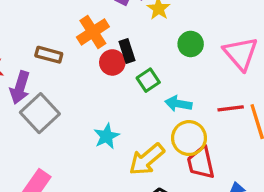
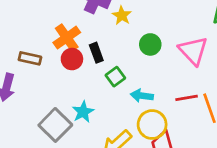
red circle: (112, 62) -> (72, 59), moved
gray square: (40, 113) -> (55, 125), moved
cyan star: (107, 136) -> (83, 112), moved

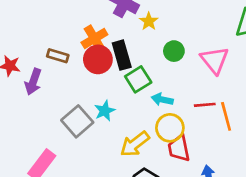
black rectangle: (96, 53) -> (122, 55), size x1.5
red circle: (72, 59) -> (98, 59), size x1.4
green square: (115, 77) -> (138, 79), size x1.4

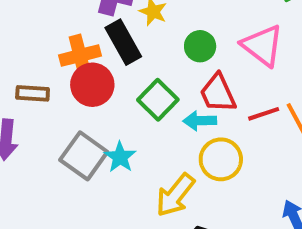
orange cross: (94, 38) -> (80, 55), turned 30
black rectangle: (122, 55) -> (123, 42), moved
gray square: (77, 121) -> (84, 156), moved
red trapezoid: (179, 148) -> (218, 93), moved

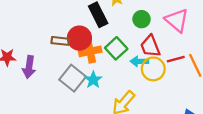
orange cross: (80, 55) -> (90, 51), moved
brown rectangle: (33, 93) -> (60, 41), moved
yellow circle: (221, 159) -> (153, 69), moved

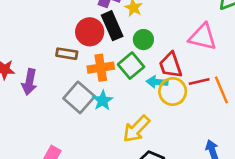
green circle: (142, 19) -> (143, 40), moved
pink triangle: (177, 20) -> (203, 37), turned -30
red circle: (79, 38) -> (90, 32), moved

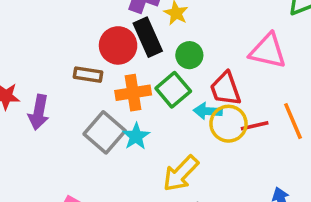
red line: (199, 82) -> (255, 126), moved

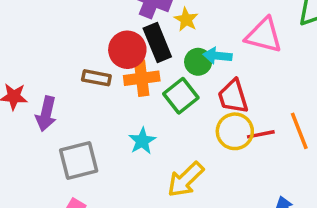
pink triangle: (268, 51) -> (264, 35), moved
orange cross: (133, 93) -> (142, 78), moved
cyan arrow: (208, 111) -> (218, 56), moved
gray square: (105, 132) -> (79, 161), moved, turned 33

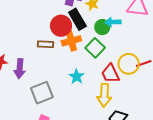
red trapezoid: (233, 96) -> (110, 73), moved
yellow arrow: (186, 179) -> (104, 95), turned -35

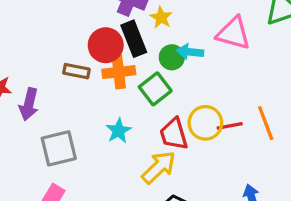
yellow arrow: (104, 95) -> (159, 167), turned -145

